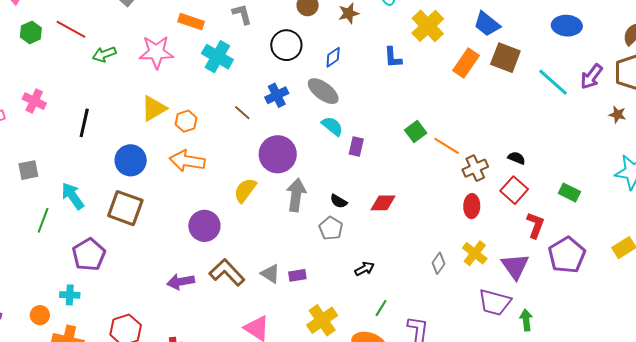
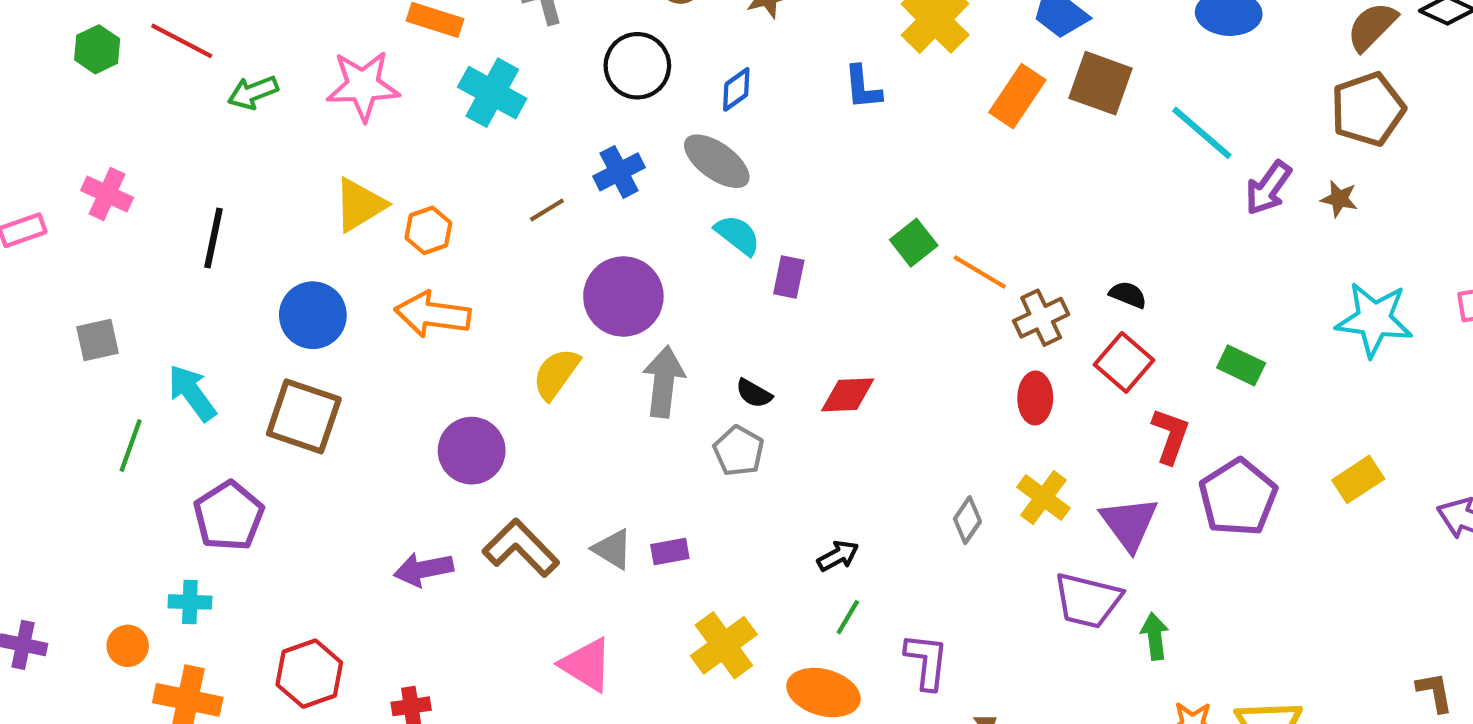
purple arrow: (592, 77) -> (1268, 188), moved
brown line: (242, 113) -> (547, 210), turned -72
black arrow: (365, 269) -> (838, 556), moved

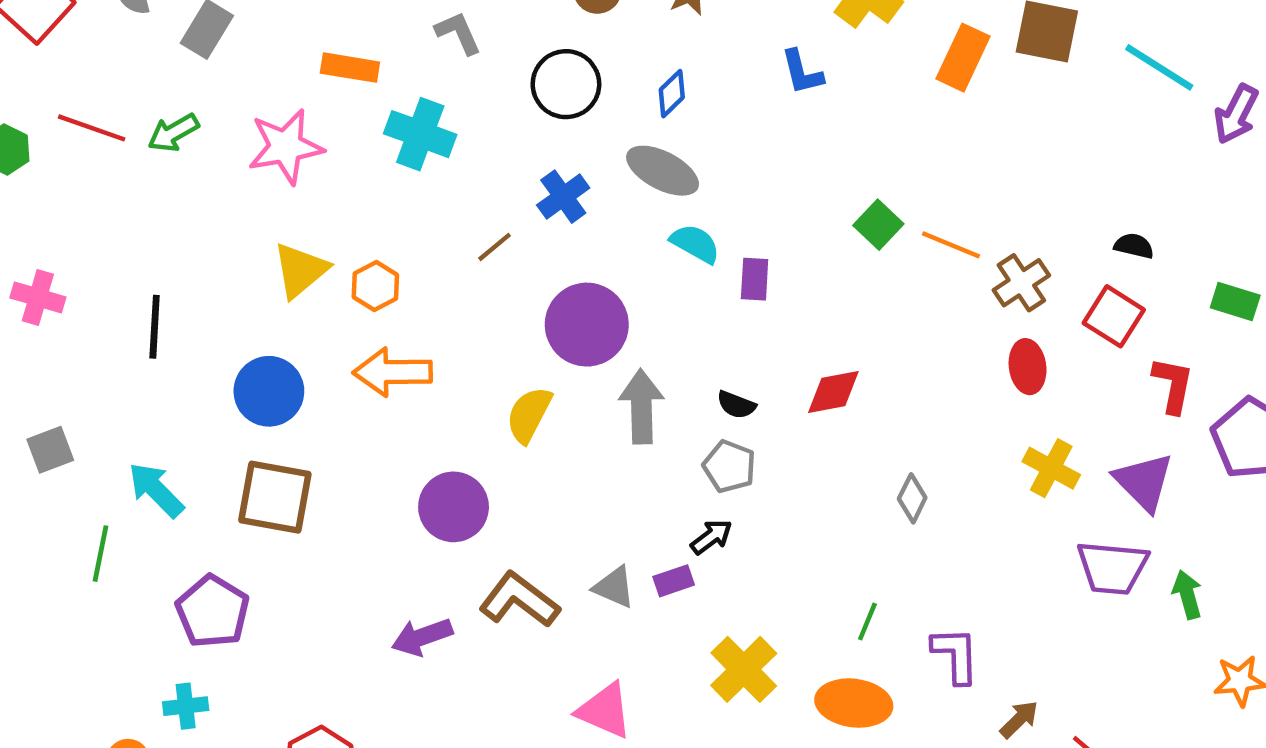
green arrow: (253, 92) -> (173, 133), moved
black semicircle: (1128, 295) -> (1134, 246), moved
gray diamond: (967, 520) -> (912, 498), moved
black arrow: (838, 556) -> (711, 537), moved

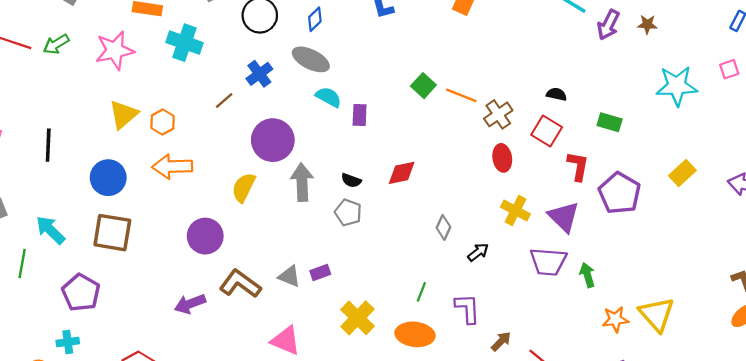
black arrow: (711, 537) -> (478, 252), moved

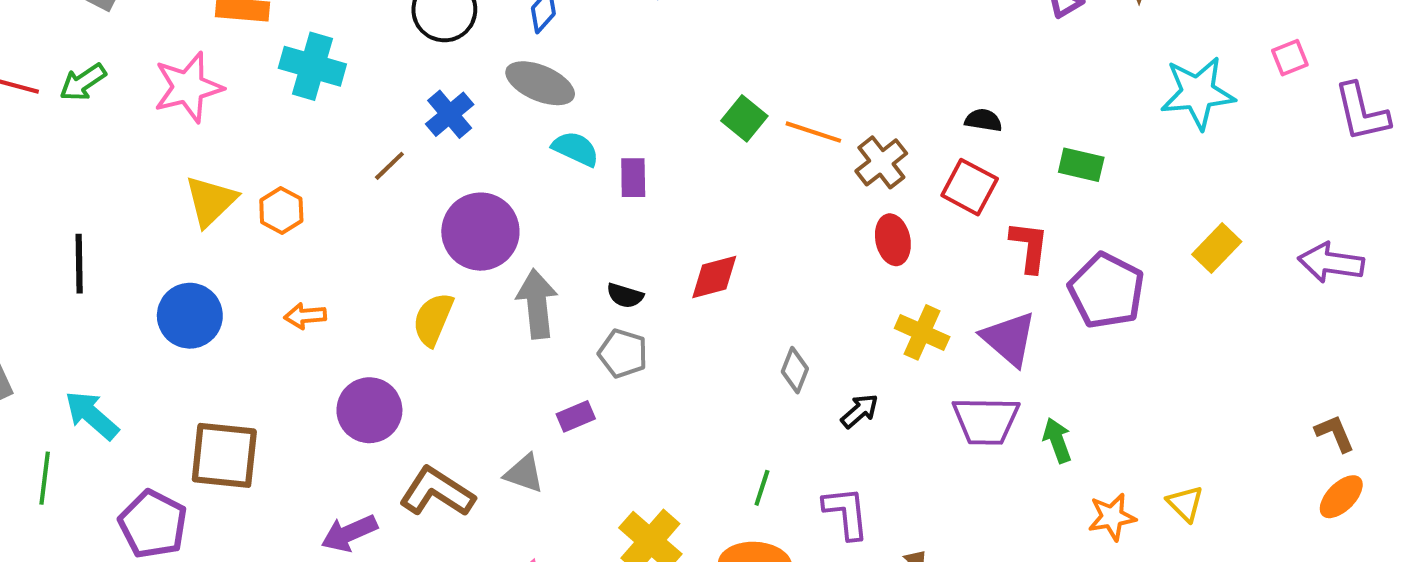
orange arrow: (172, 167) -> (305, 316), moved, size x0.6
brown square: (112, 233) -> (224, 455), moved
purple rectangle: (320, 272) -> (576, 416), moved
yellow triangle: (657, 314) -> (1185, 503), size x0.6

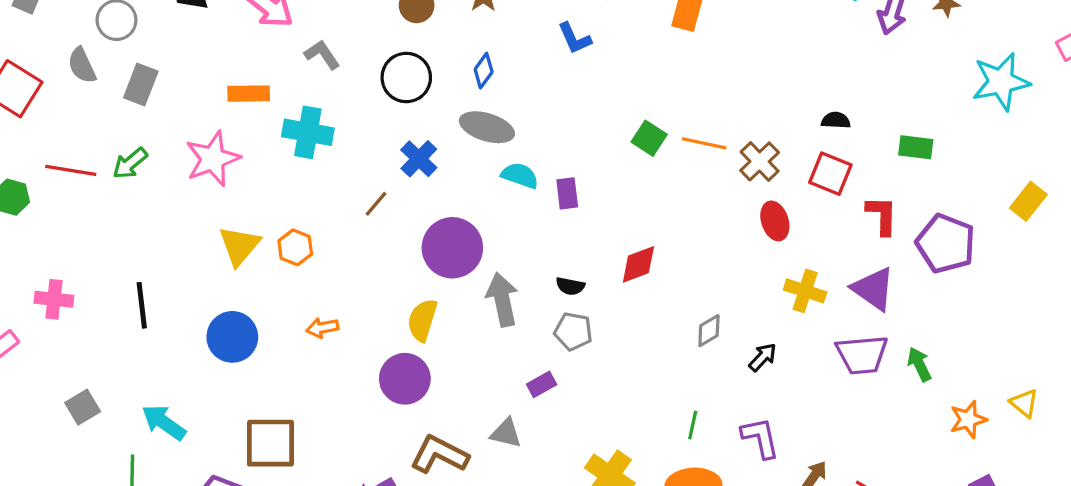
gray diamond: (795, 370) -> (709, 331), turned 44
purple circle: (369, 410) -> (405, 379), moved

